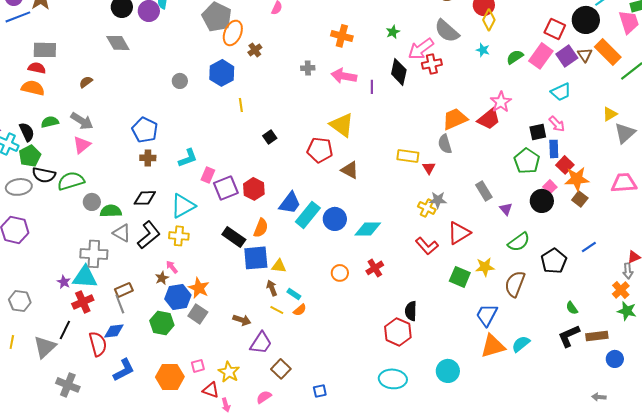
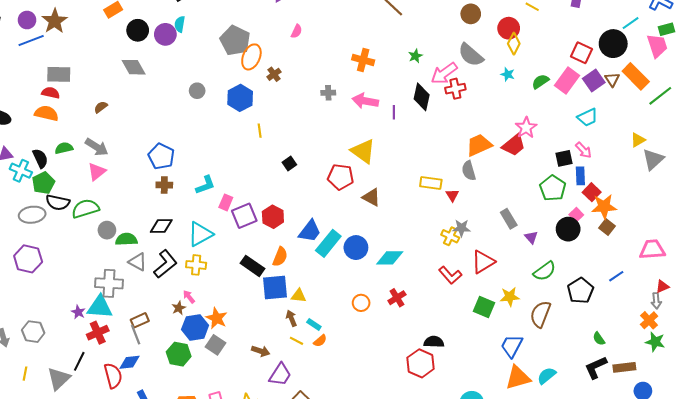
gray circle: (180, 81) -> (197, 91), moved
pink trapezoid: (624, 183) -> (652, 250), moved
black semicircle: (411, 311) -> (434, 342), turned 90

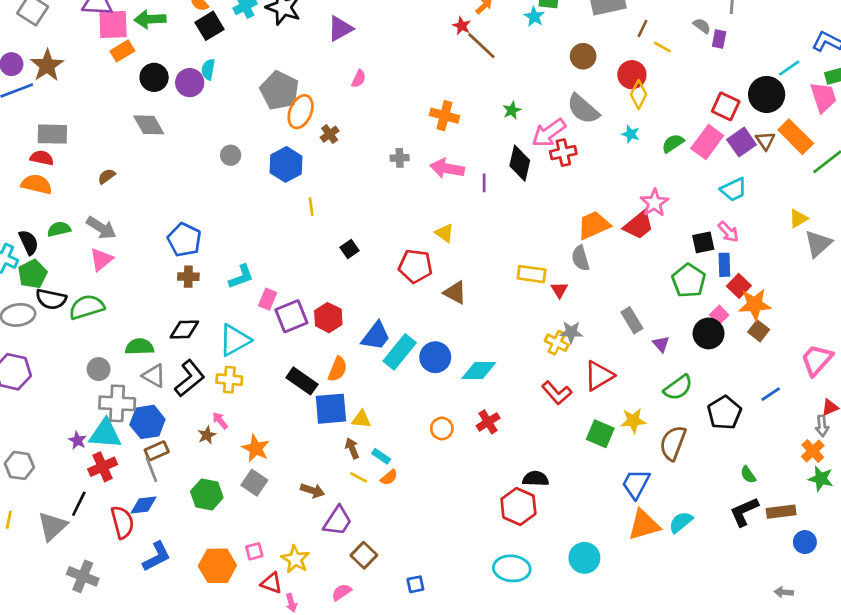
yellow triangle: (363, 151) -> (444, 233), size x0.6
gray circle: (107, 230) -> (99, 369), moved
pink trapezoid: (652, 250) -> (817, 360), turned -44
blue hexagon: (195, 327) -> (147, 422), moved

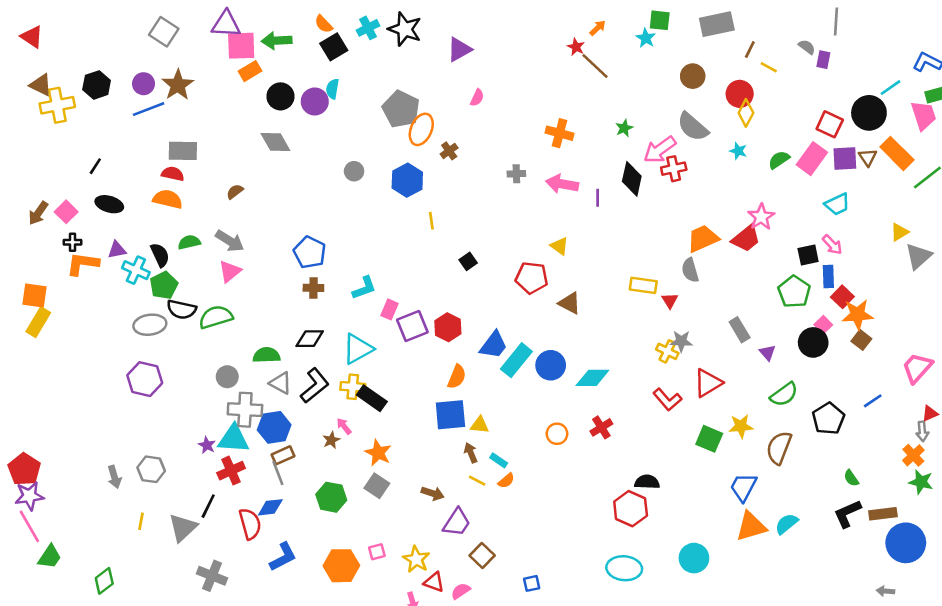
purple square: (742, 142) -> (845, 159), turned 32
black rectangle: (302, 381) -> (372, 398), moved
blue circle: (805, 542) -> (906, 543), size x1.8
red triangle: (272, 583) -> (434, 582), moved

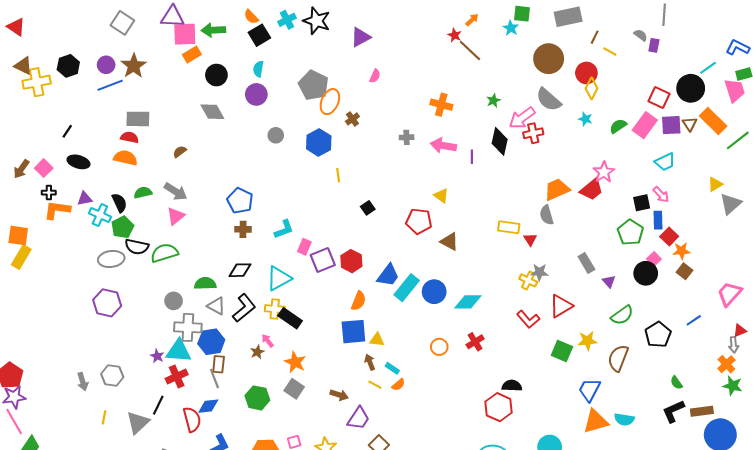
brown circle: (693, 76) -> (549, 59), size x1.5
purple circle: (315, 101) -> (256, 94), moved
orange star: (858, 315) -> (681, 251), size x0.7
brown rectangle: (283, 455) -> (219, 364), turned -60
cyan semicircle: (787, 524) -> (624, 419), turned -132

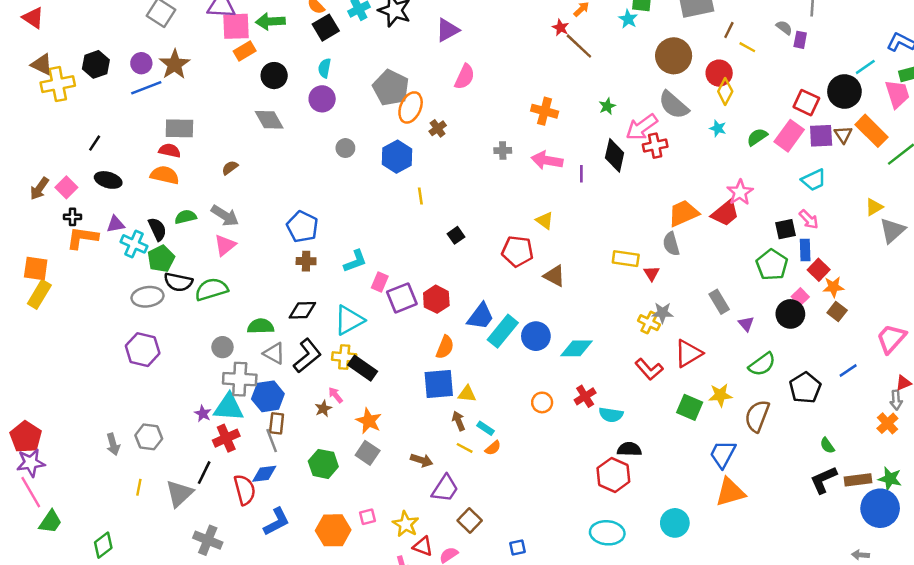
pink semicircle: (375, 76) -> (465, 77), size x1.5
green star: (733, 386) -> (890, 479), moved
cyan semicircle: (624, 419) -> (611, 415), moved

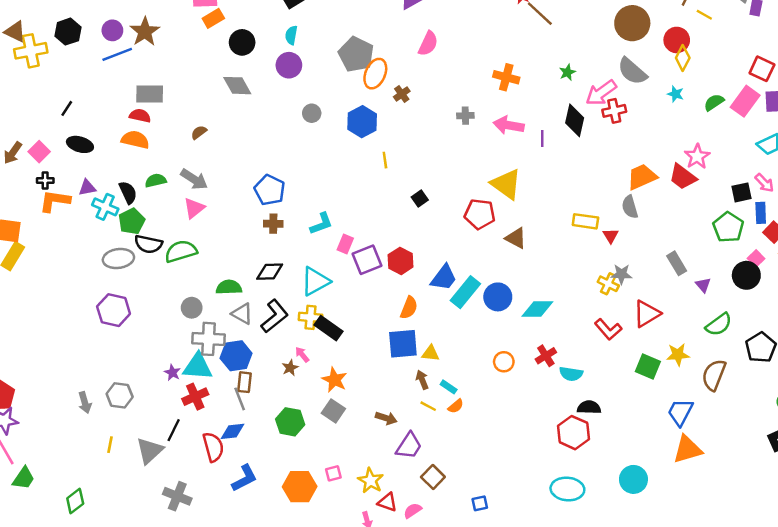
red trapezoid: (725, 213) -> (683, 177), turned 76
yellow triangle: (545, 221) -> (506, 184), size x1.8

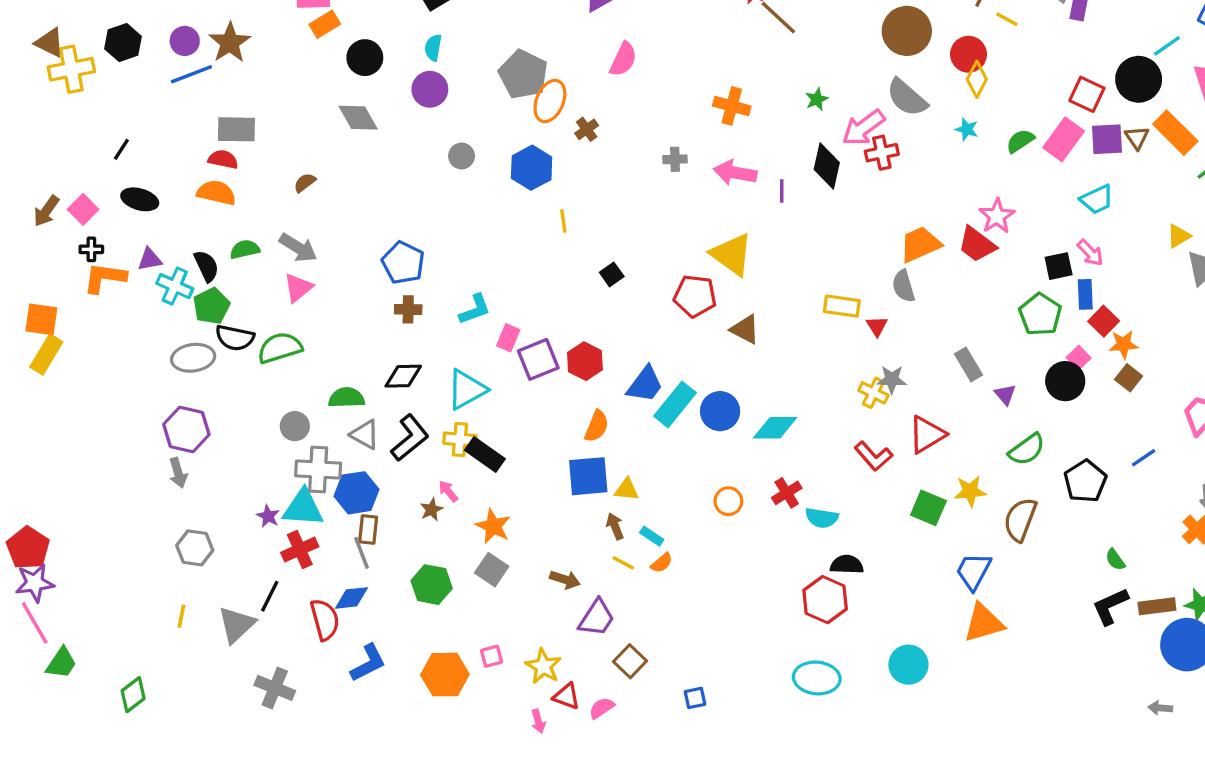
gray arrow: (85, 403) -> (178, 473), moved

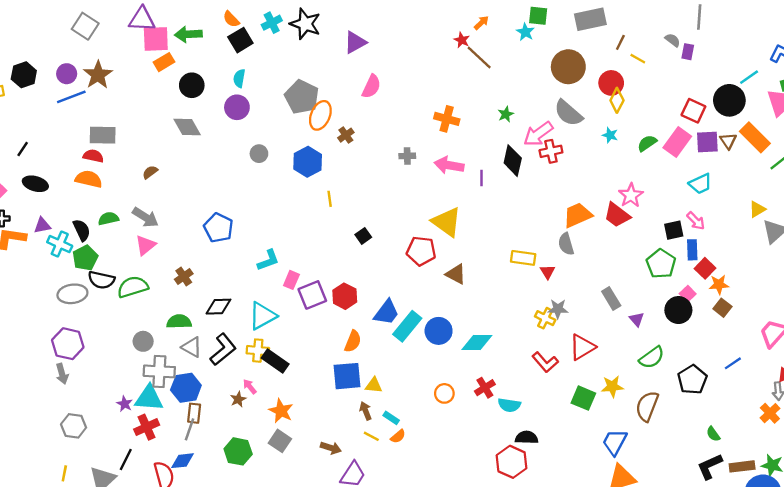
brown cross: (408, 309) -> (184, 276), moved, turned -36
gray line: (361, 553) -> (189, 429), turned 40

